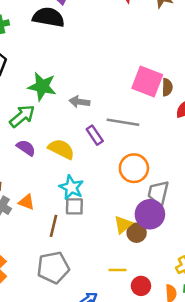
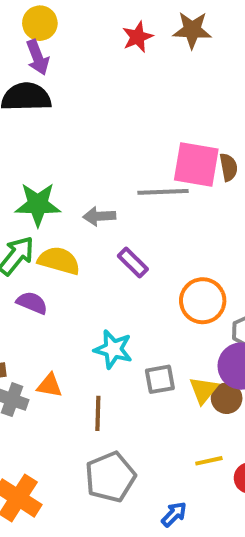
gray line: (123, 122) -> (163, 192), moved
yellow semicircle: (61, 149) -> (59, 261), moved
gray square: (74, 206) -> (160, 379), moved

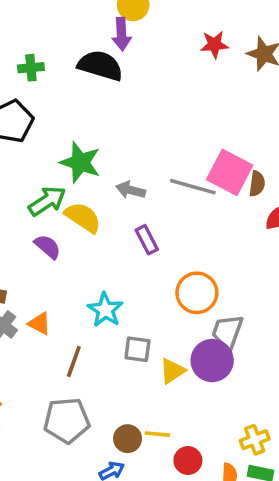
brown circle: (227, 398) -> (128, 439), moved

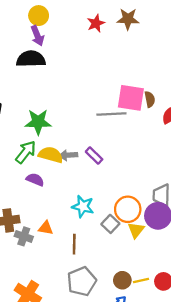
gray arrow: (131, 190) -> (68, 155), moved
orange circle: (197, 293) -> (128, 209), moved
gray square: (137, 349) -> (110, 224), turned -36
yellow line: (157, 434) -> (141, 281), moved

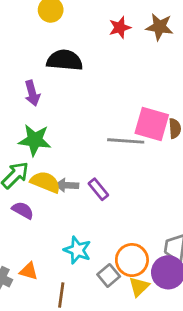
purple arrow: (37, 36) -> (32, 93), moved
black semicircle: (31, 59) -> (65, 60), moved

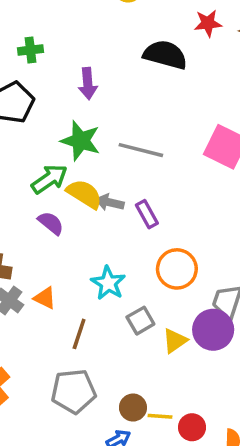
black semicircle: (65, 60) -> (165, 55), moved
gray line: (126, 141) -> (141, 150), moved
orange circle: (132, 260) -> (177, 269), moved

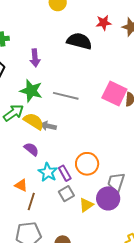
purple rectangle: (147, 214) -> (65, 173), moved
purple semicircle: (51, 223) -> (31, 149), moved
orange triangle: (45, 298) -> (21, 185), moved

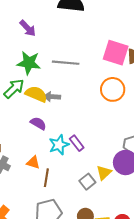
purple arrow: (35, 58) -> (28, 28), turned -30
orange circle: (87, 164) -> (113, 89), moved
cyan star: (48, 172) -> (59, 145), turned 30
gray square: (66, 194) -> (87, 182), moved

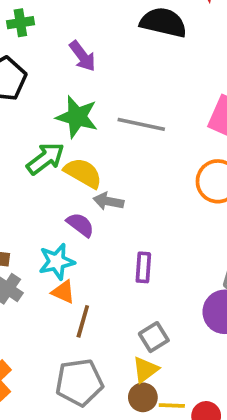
gray arrow: (52, 97) -> (108, 201), moved
purple rectangle: (77, 143) -> (143, 267), turned 35
cyan star: (59, 145) -> (57, 262), moved
yellow triangle: (104, 173) -> (145, 370), moved

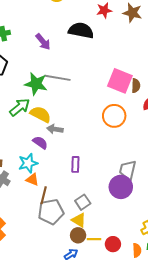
purple arrow: (82, 56) -> (43, 42), moved
gray line: (141, 124) -> (57, 78), moved
yellow triangle: (145, 370) -> (79, 220), turned -49
gray pentagon: (79, 382) -> (51, 212), moved

